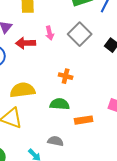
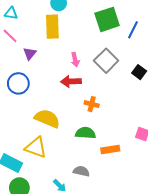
red arrow: (26, 43) -> (71, 81), moved
yellow semicircle: (23, 90) -> (47, 119), turned 30

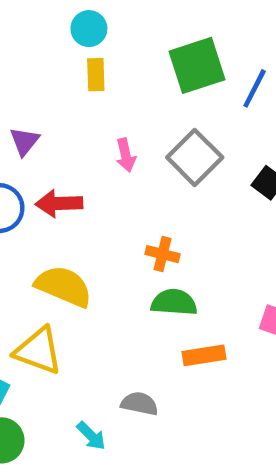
yellow rectangle: (52, 27) -> (96, 75), moved, size x0.6
red arrow: (71, 81) -> (59, 203), moved
green semicircle: (85, 133) -> (174, 302), moved

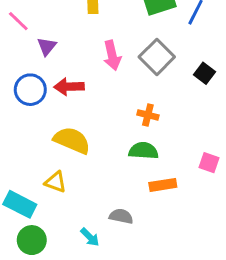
pink arrow: (126, 155) -> (112, 55), size x1.4
orange cross: (163, 254) -> (148, 115), moved
yellow triangle: (38, 351) -> (56, 182), size x0.7

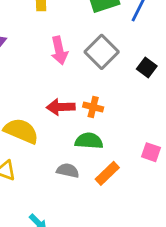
red arrow: (69, 87) -> (61, 107), moved
orange rectangle: (163, 185) -> (107, 173), turned -35
gray semicircle: (121, 216) -> (68, 171), moved

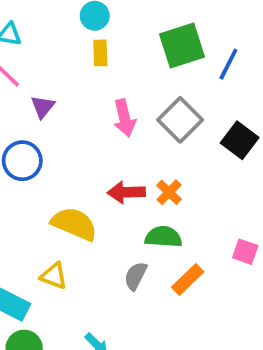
black square: (147, 67) -> (240, 140), size x1.4
orange cross: (93, 107) -> (169, 192), turned 30
gray semicircle: (68, 171) -> (136, 276), turned -75

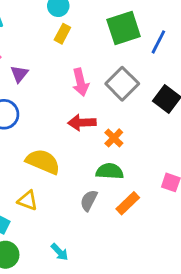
yellow rectangle: (100, 53) -> (62, 34), turned 30
red arrow: (126, 192) -> (82, 123), moved

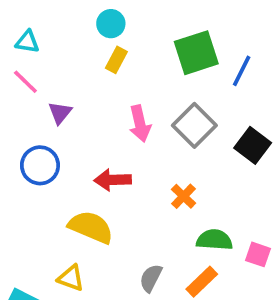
red arrow: (82, 123) -> (113, 180), moved
green semicircle: (110, 171) -> (214, 240), moved

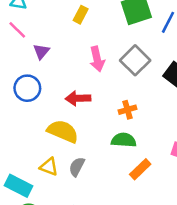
orange cross: (184, 196) -> (127, 110), turned 30
green semicircle: (214, 240) -> (124, 140), moved
gray semicircle: (151, 278) -> (77, 167), moved

